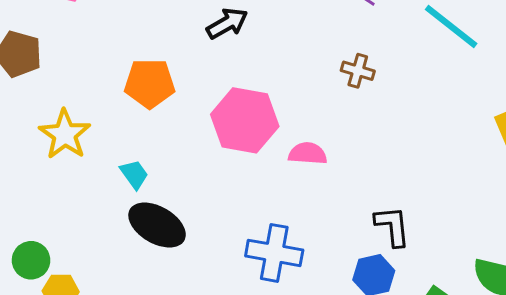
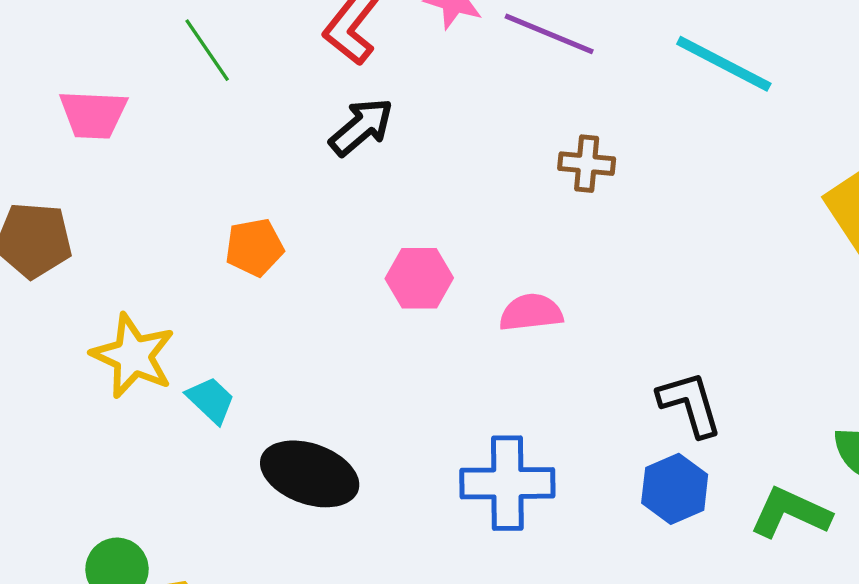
orange pentagon: (150, 83) -> (254, 247), size x0.7
pink hexagon: (245, 120) -> (419, 278), size x0.6
cyan trapezoid: (134, 174) -> (211, 400), moved

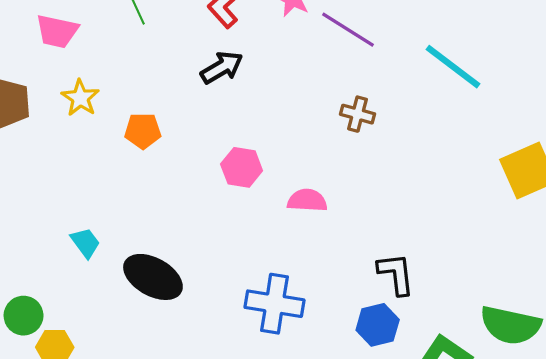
yellow star: (133, 356) -> (80, 98), moved, size x0.7
cyan trapezoid: (211, 400) -> (85, 243), moved

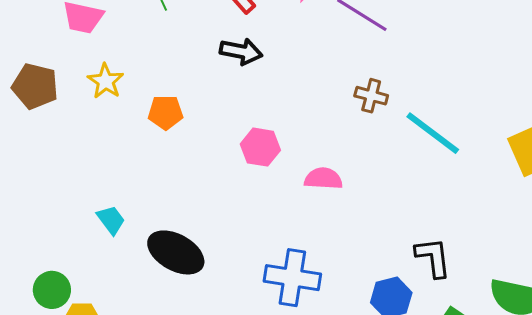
black arrow: (222, 67) -> (241, 52), turned 42
cyan line: (453, 67) -> (433, 133), moved
black L-shape: (396, 274) -> (433, 257), moved

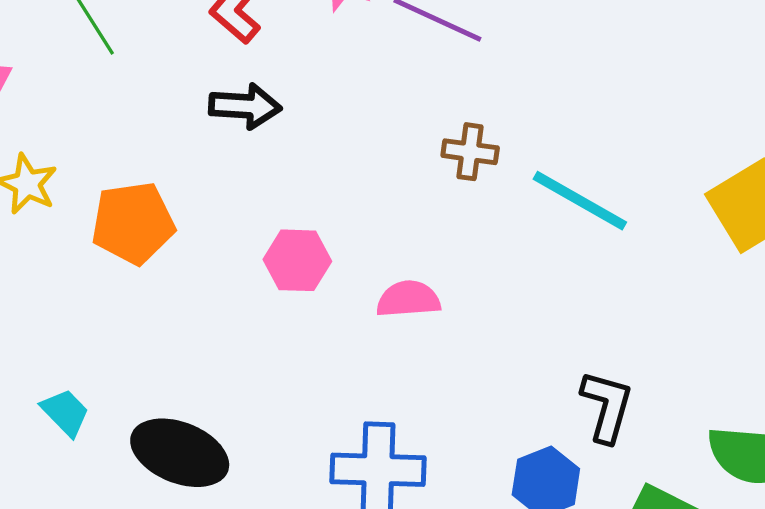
orange pentagon: (166, 112) -> (133, 223), size x1.4
black L-shape: (433, 257) -> (607, 406), turned 30

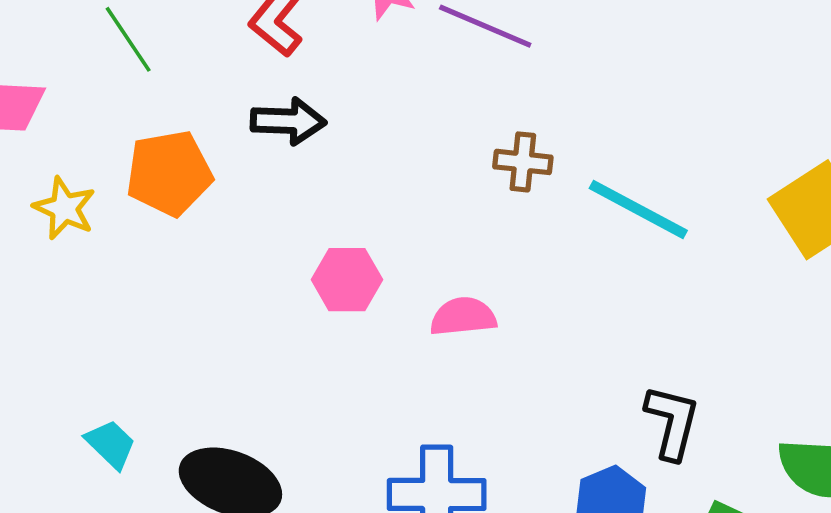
orange pentagon: (133, 223) -> (169, 173), moved

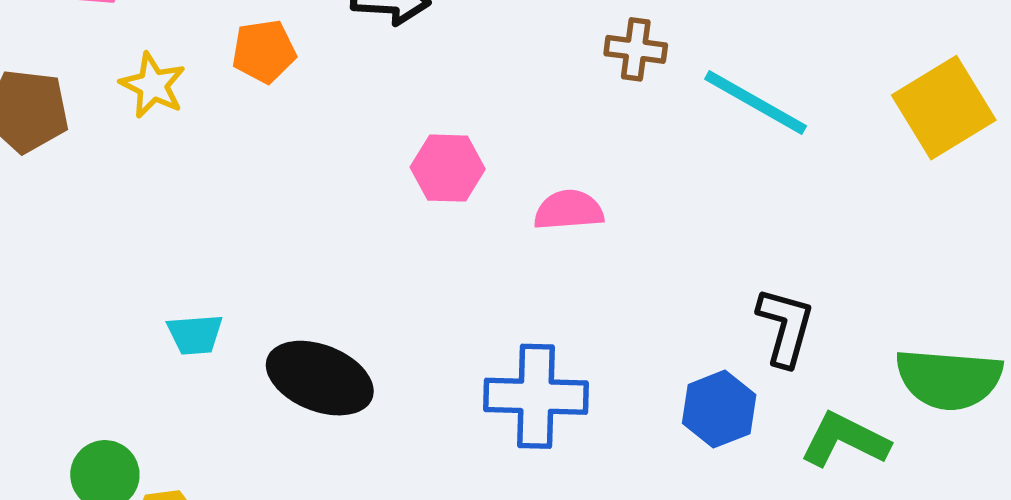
orange pentagon: (169, 173) -> (264, 51), size x0.7
cyan trapezoid: (111, 444) -> (195, 334), turned 130

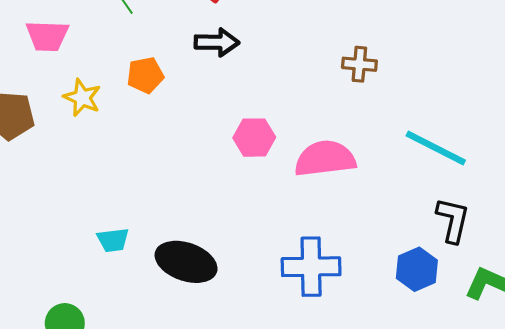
cyan line: (756, 102) -> (436, 148), moved
pink semicircle: (569, 210) -> (325, 159), size x1.5

